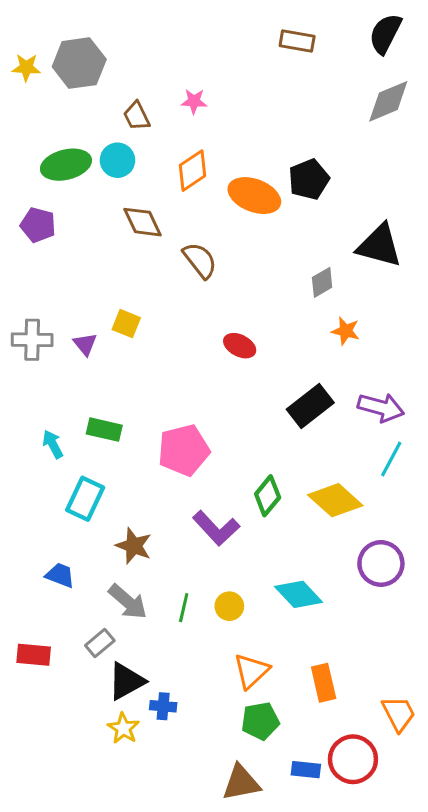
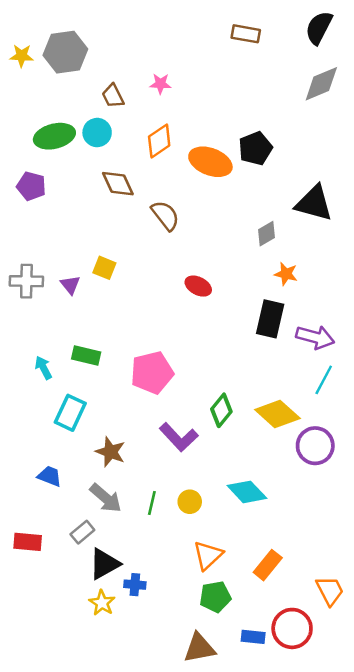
black rectangle: (310, 406) -> (270, 319), moved, turned -39
purple circle: (381, 563) -> (315, 446), moved
orange rectangle: (324, 683) -> (268, 565), turned 52

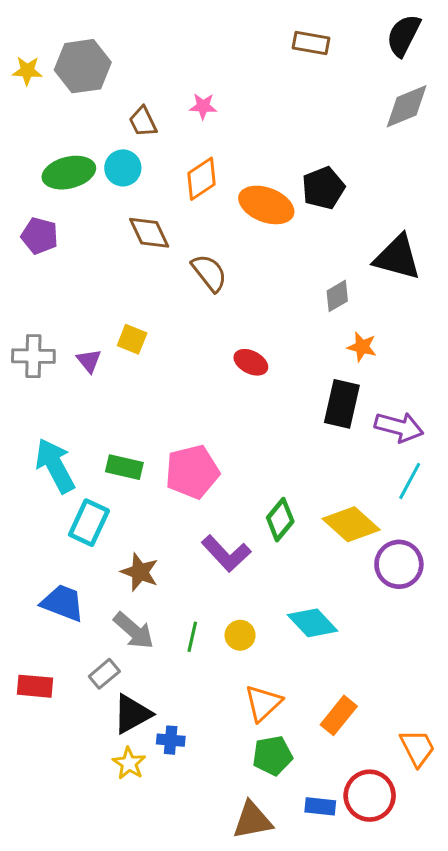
green rectangle: (86, 355) -> (124, 467), moved
cyan arrow: (43, 368) -> (55, 466), size x1.8
blue trapezoid: (50, 476) -> (63, 603), size x1.4

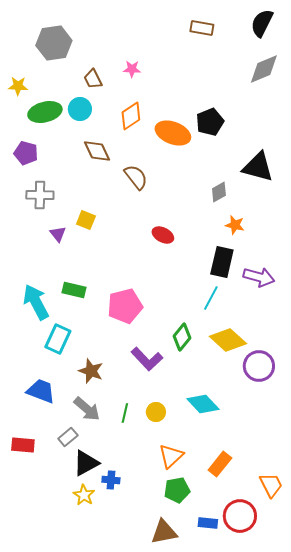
yellow star: (27, 71) -> (18, 86), moved
gray cross: (33, 356) -> (40, 195), moved
green rectangle: (124, 467) -> (74, 290), moved
cyan line: (410, 481) -> (211, 298), moved

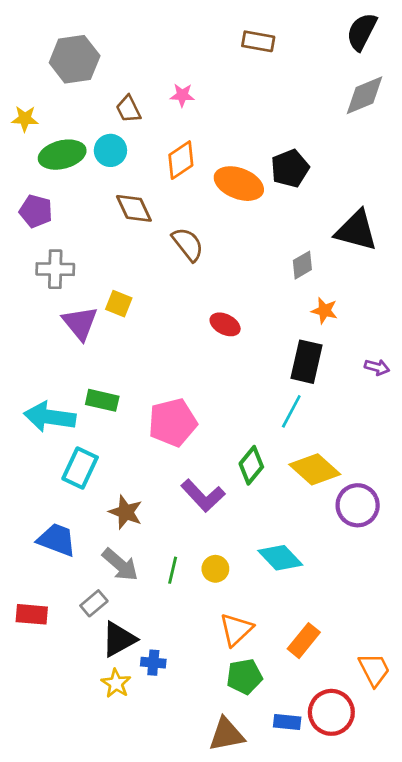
brown rectangle: (202, 28) -> (258, 41), moved
purple triangle: (58, 234) -> (80, 323), size x1.6
purple arrow: (259, 277) -> (377, 367), moved, size x0.6
cyan arrow: (36, 302) -> (50, 417), turned -54

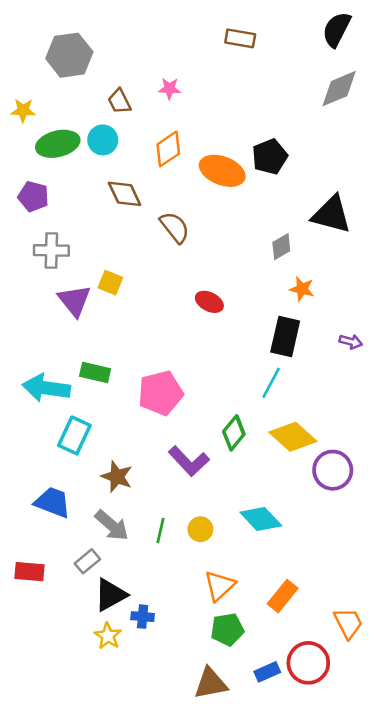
blue rectangle: (287, 722) -> (267, 672), turned -30

